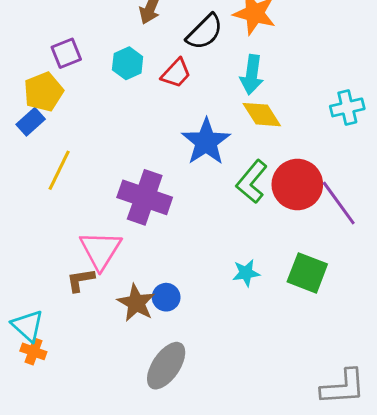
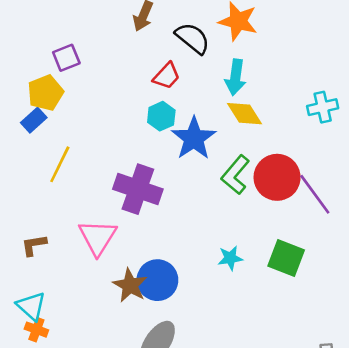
black semicircle: (205, 32) -> (193, 38), turned -96
cyan hexagon: (128, 63) -> (161, 116), moved
brown L-shape: (81, 280) -> (34, 245), moved
blue circle: (166, 297) -> (157, 280), size x1.6

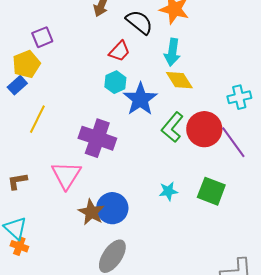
cyan cross: (323, 107) -> (239, 97), moved

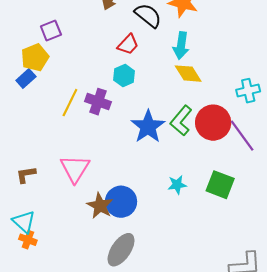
blue star: (140, 99) -> (148, 127), moved
yellow line: (37, 119) -> (70, 103), moved
purple cross: (97, 138) -> (98, 102), moved, size x0.7

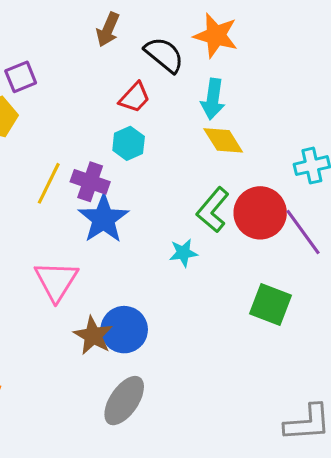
blue star: (148, 127) -> (103, 219), moved
cyan star: (177, 185) -> (183, 253), moved

